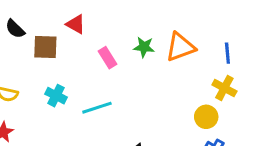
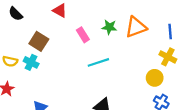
brown square: (45, 47) -> (39, 41), moved, turned 30
cyan cross: (56, 96) -> (31, 62), moved
cyan line: (97, 108) -> (98, 62), moved

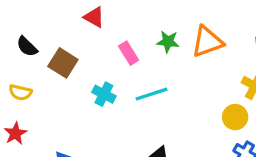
black semicircle: (16, 14) -> (27, 47), moved
cyan cross: (31, 62) -> (104, 94), moved

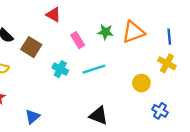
yellow circle: (235, 117) -> (141, 83), moved

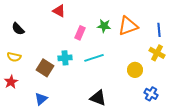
pink rectangle: (78, 40) -> (80, 33), turned 56
brown square: (31, 47) -> (45, 68), moved
cyan cross: (60, 69) -> (65, 58), turned -32

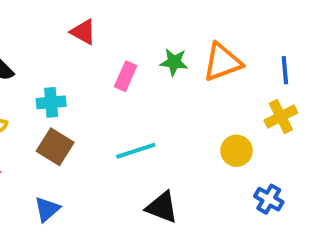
yellow cross: (157, 53) -> (281, 116), turned 35
cyan cross: (65, 58) -> (51, 102), moved
cyan line: (94, 58) -> (136, 151), moved

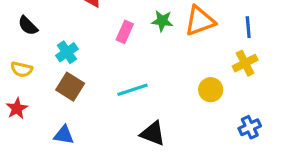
cyan cross: (51, 102) -> (67, 52), turned -30
blue cross: (269, 199) -> (250, 127), moved, turned 35
blue triangle: (47, 209) -> (64, 135), turned 50

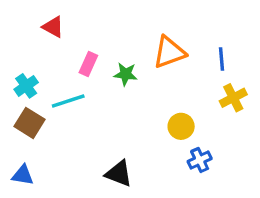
green star: (162, 21) -> (125, 74), moved
yellow cross: (245, 63) -> (233, 98), moved
cyan line: (133, 90) -> (68, 101), moved
blue cross: (250, 127) -> (200, 160), moved

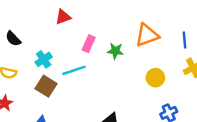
red triangle: (53, 27) -> (63, 17), turned -49
yellow circle: (181, 126) -> (155, 78), moved

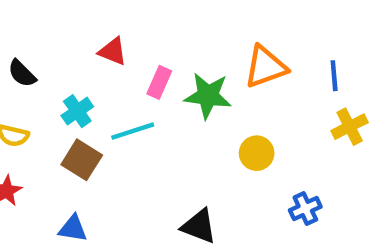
red triangle: (63, 17) -> (113, 51), moved, turned 42
green star: (115, 51) -> (208, 96), size x1.5
yellow circle: (155, 78) -> (257, 153), moved

